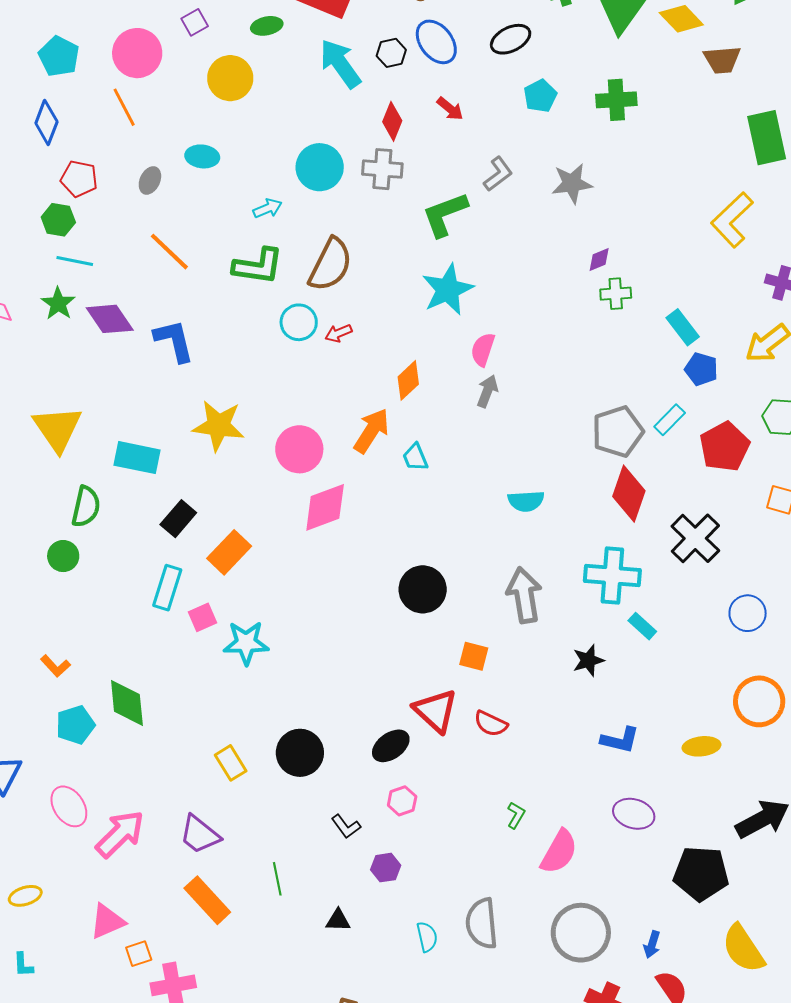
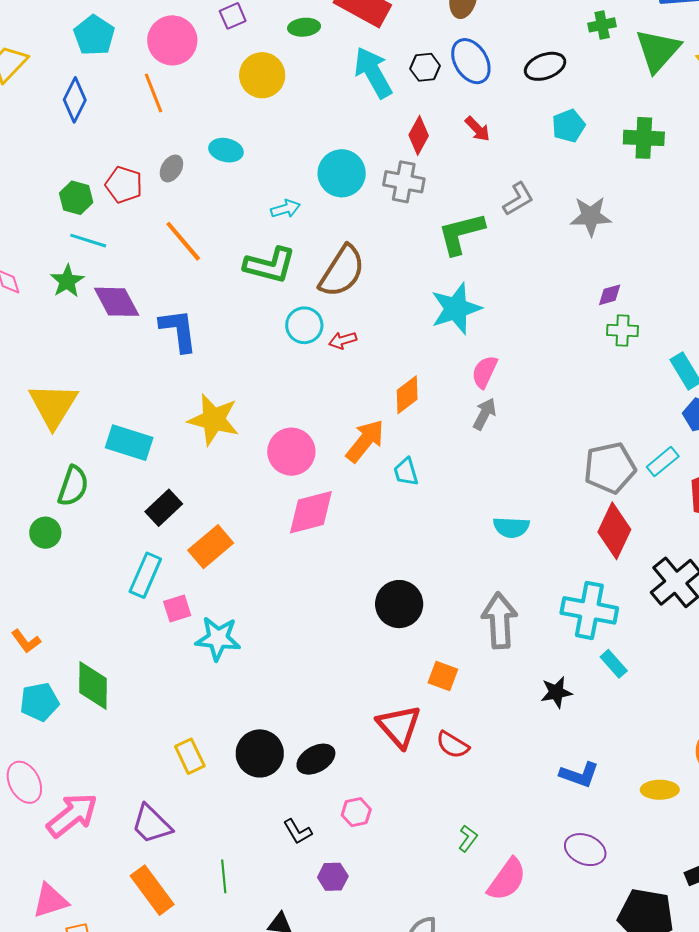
red pentagon: (79, 179) -> (124, 185), moved
black ellipse: (391, 746) -> (316, 759), moved

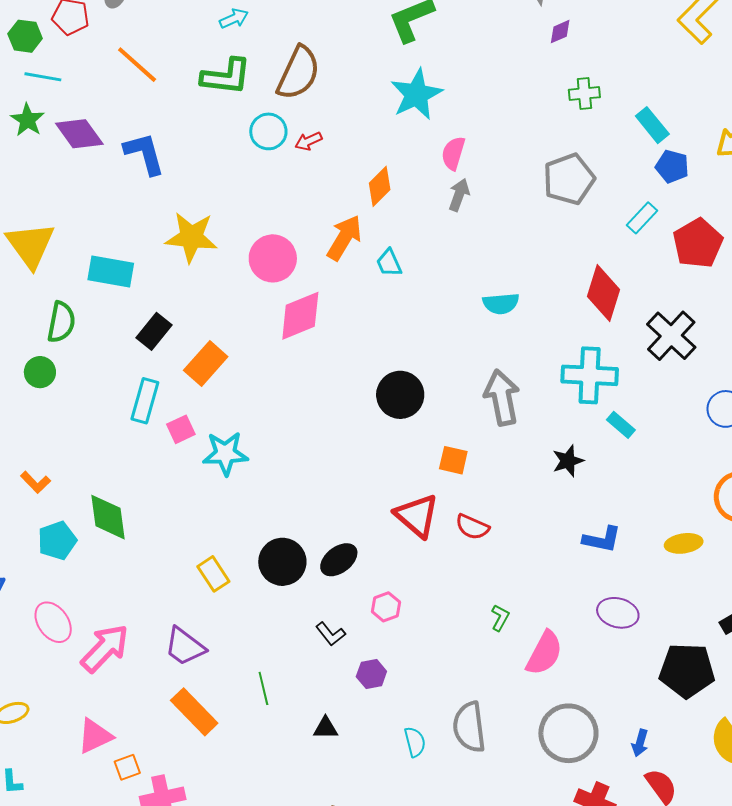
purple diamond: (610, 295) -> (560, 32), moved
gray pentagon: (610, 468) -> (569, 179), moved

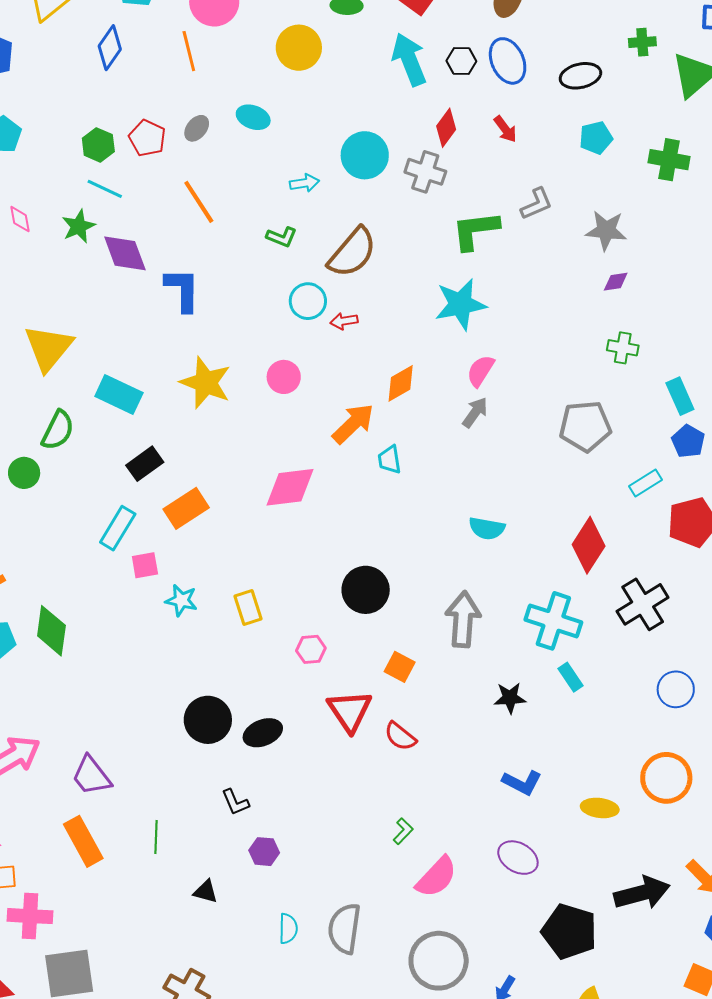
green L-shape: (226, 77) -> (282, 237), size x0.6
pink circle: (273, 258) -> (284, 377), moved, size x0.7
cyan star: (225, 454) -> (181, 600), size x0.7
yellow rectangle: (213, 574) -> (248, 607), moved
pink hexagon: (386, 607) -> (311, 649), moved

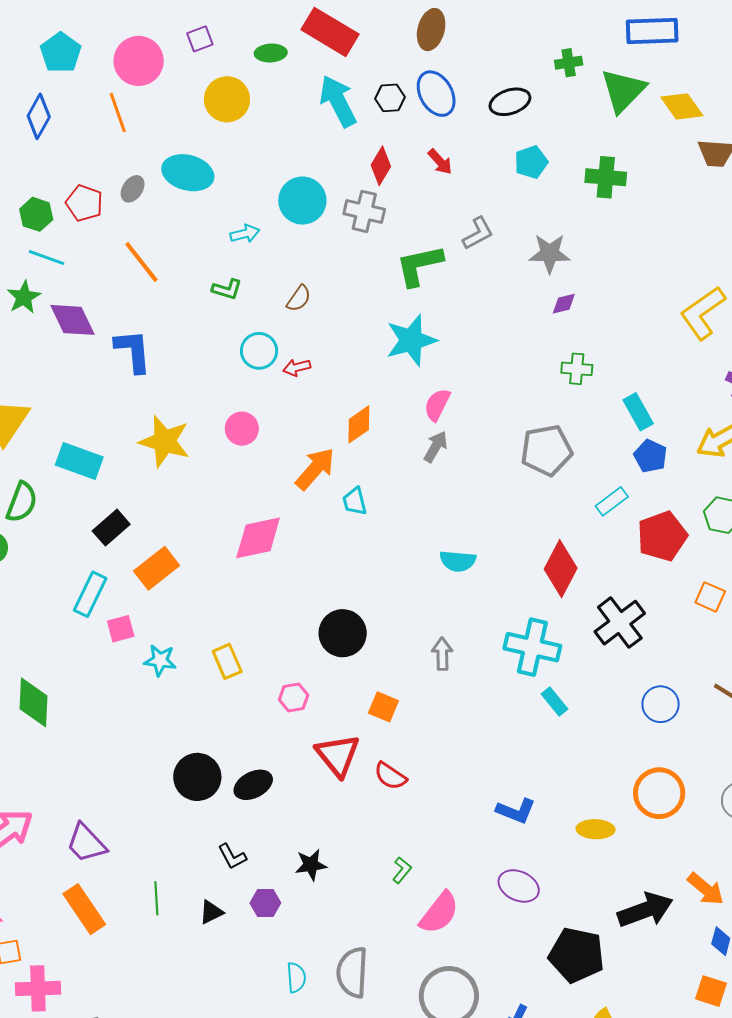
cyan ellipse: (253, 117) -> (188, 173), size x1.5
brown semicircle: (352, 253) -> (299, 298), size x0.5
gray arrow: (463, 619) -> (442, 654), size x0.6
black star: (510, 698) -> (311, 865), moved
black triangle: (206, 892) -> (211, 912), moved, turned -36

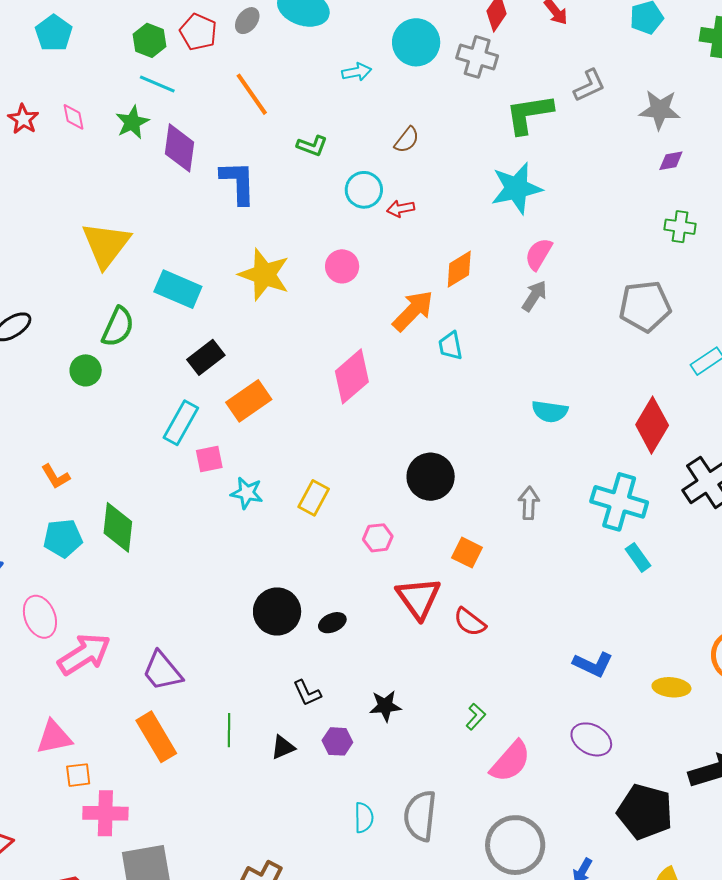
green L-shape: (227, 289) -> (312, 146), moved
purple diamond: (72, 320) -> (180, 148), turned 30
pink diamond: (258, 538) -> (352, 376), turned -32
yellow rectangle: (227, 661) -> (314, 498), turned 48
black ellipse: (253, 785) -> (332, 623), size x0.7

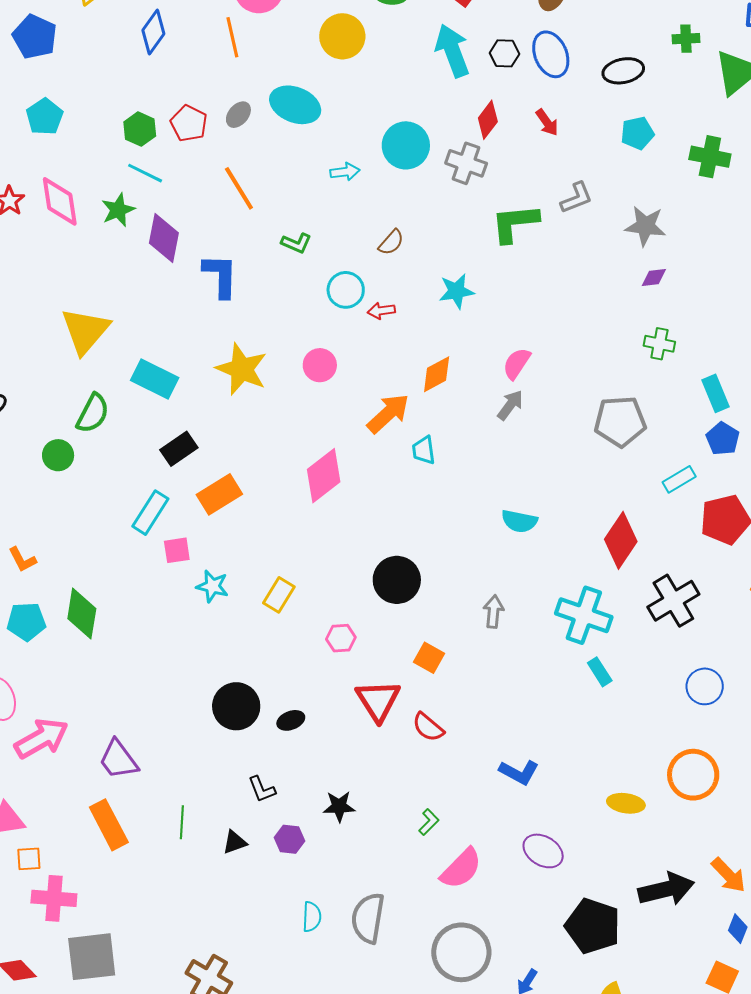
pink diamond: (74, 117) -> (60, 201), size x1.8
cyan star: (516, 188) -> (456, 291), moved, size x0.7
blue L-shape: (593, 664) -> (519, 772), moved

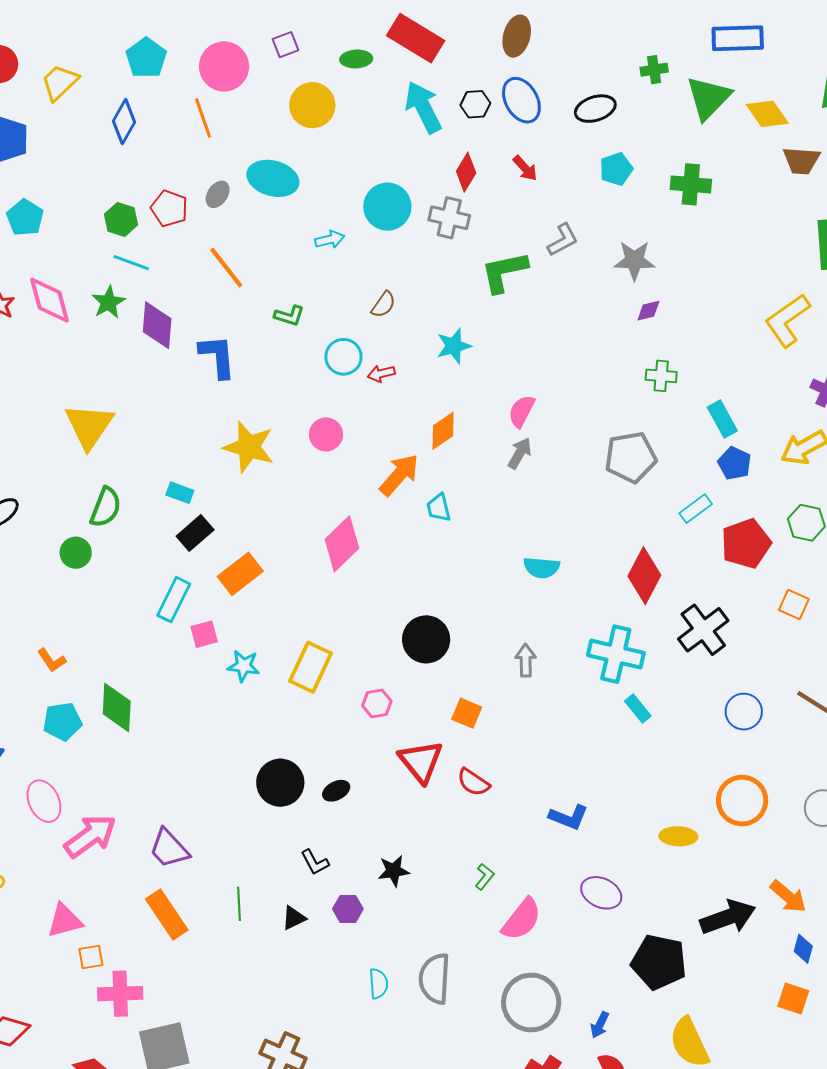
cyan rectangle: (155, 379) -> (180, 493), moved, size x0.6
yellow rectangle: (279, 595) -> (311, 667), size x1.4

